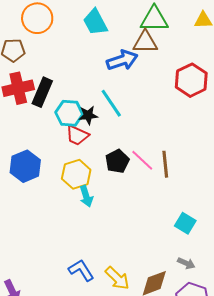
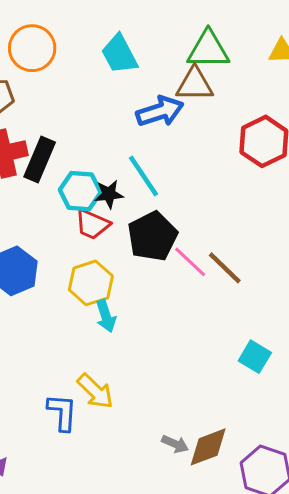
black pentagon: (117, 161) -> (152, 236), moved, size x1.4
brown line: (165, 164) -> (225, 268), turned -40
gray arrow: (186, 263) -> (175, 444), moved
blue L-shape: (81, 270) -> (62, 412), moved, turned 36
yellow arrow: (117, 278) -> (95, 391), moved

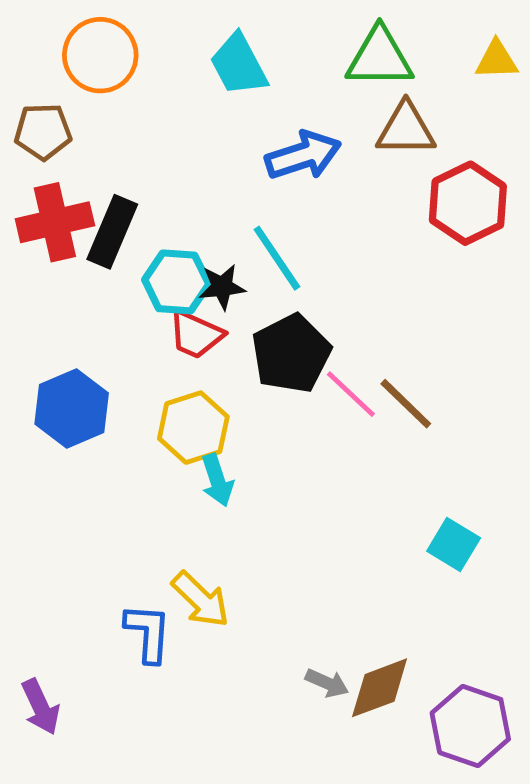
brown triangle: (195, 84) -> (406, 129), moved

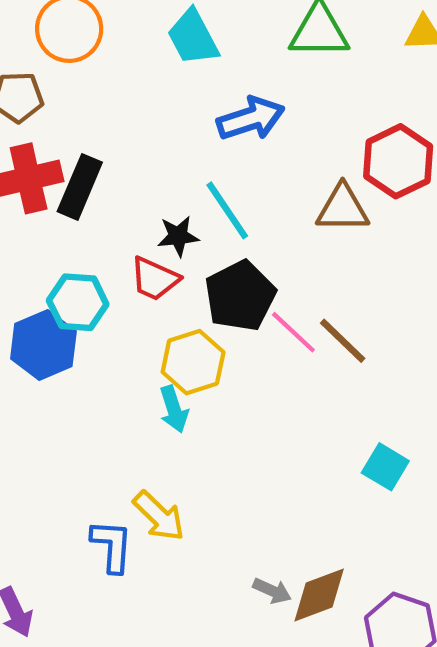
brown triangle: (406, 129) -> (343, 208), moved
cyan hexagon: (177, 282) -> (78, 302), moved
yellow hexagon: (193, 428) -> (193, 362), moved

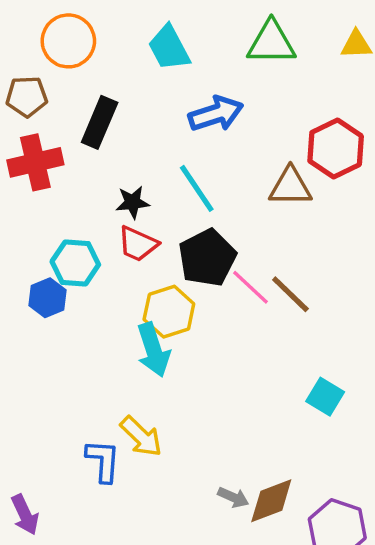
black rectangle: (80, 187) -> (100, 122), moved
black star: (178, 236) -> (133, 202), moved
blue hexagon: (43, 345) -> (48, 298), size x0.7
cyan arrow: (174, 409) -> (153, 350), size x1.4

